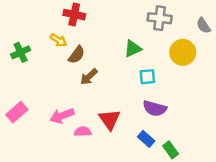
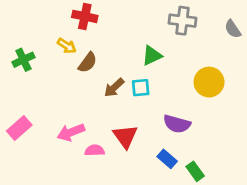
yellow circle: (183, 52) -> (209, 82), moved
brown arrow: (89, 77) -> (114, 88), moved
cyan square: (147, 77) -> (141, 88), moved

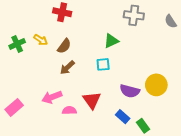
yellow arrow: (67, 46) -> (41, 40), moved
yellow circle: (209, 82) -> (156, 85), moved
brown arrow: (114, 88) -> (67, 67), moved
pink rectangle: (19, 128) -> (14, 107), moved

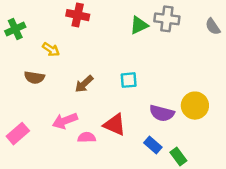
green triangle: (111, 41) -> (139, 25), moved
green cross: (17, 44) -> (15, 29), moved
brown semicircle: (64, 46) -> (34, 77), moved, turned 63
red triangle: (92, 100) -> (115, 125), turned -30

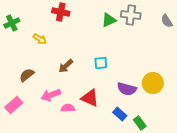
brown semicircle: (34, 77) -> (27, 75), moved, turned 133

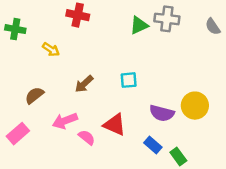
green cross: (12, 23) -> (15, 29), turned 35
pink semicircle: (68, 108) -> (87, 137), turned 40

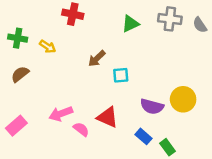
gray cross: (167, 19) -> (170, 19), moved
green cross: (15, 29) -> (18, 38), moved
brown arrow: (84, 84) -> (97, 59), moved
brown semicircle: (34, 95) -> (20, 74), moved

